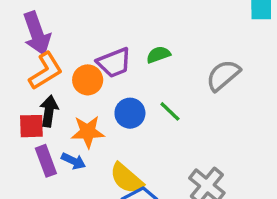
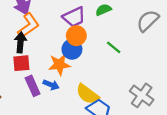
orange circle: (88, 80) -> (76, 36), moved
black arrow: (49, 111) -> (20, 42), moved
blue circle: (130, 113) -> (72, 49), moved

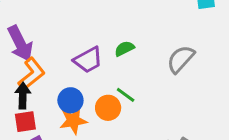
orange circle: (76, 36) -> (108, 108), moved
green line: (114, 47) -> (126, 95), moved
blue circle: (72, 49) -> (70, 100), moved

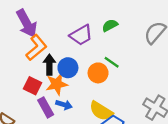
black arrow: (23, 96) -> (49, 65), moved
orange star: (73, 121) -> (57, 84), moved
red square: (25, 122) -> (32, 86), turned 36

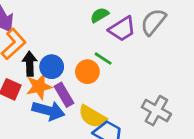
purple trapezoid: (81, 35) -> (122, 29), moved
blue arrow: (64, 105) -> (48, 111), size x1.6
purple rectangle: (46, 107) -> (64, 95), moved

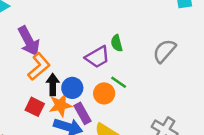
green semicircle: (100, 15) -> (117, 43), turned -77
purple trapezoid: (122, 29) -> (97, 57), moved

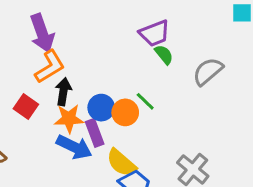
green semicircle: (117, 43) -> (164, 55), moved, turned 147
purple trapezoid: (97, 57) -> (155, 33), moved
blue circle: (72, 88) -> (101, 108), moved
red square: (35, 107) -> (26, 107), moved

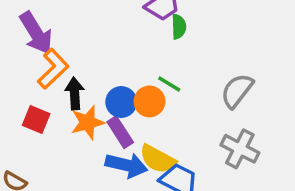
green semicircle: (164, 55) -> (179, 27), turned 50
gray semicircle: (208, 71) -> (237, 91), moved
blue arrow: (74, 147) -> (126, 165), moved

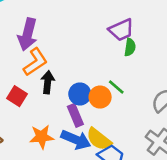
purple arrow: (36, 33) -> (28, 34), turned 36
orange star: (88, 122) -> (42, 137), moved

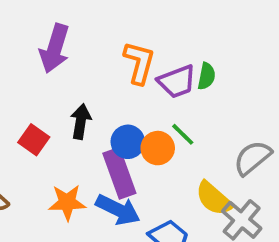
purple trapezoid: (121, 30) -> (177, 82), moved
orange L-shape: (35, 62) -> (139, 63), moved, turned -44
purple rectangle: (75, 115) -> (119, 173), size x1.4
yellow semicircle: (99, 139) -> (214, 198), moved

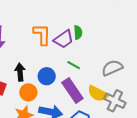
orange circle: (158, 148) -> (28, 92), moved
gray semicircle: (253, 158) -> (112, 68), turned 30
purple rectangle: (119, 173) -> (72, 90), moved

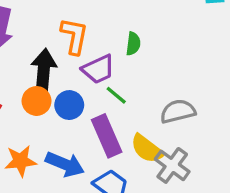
purple trapezoid: (64, 39) -> (98, 69), moved
black arrow: (20, 72) -> (44, 70), moved, size x1.4
orange circle: (28, 92) -> (37, 101), moved

